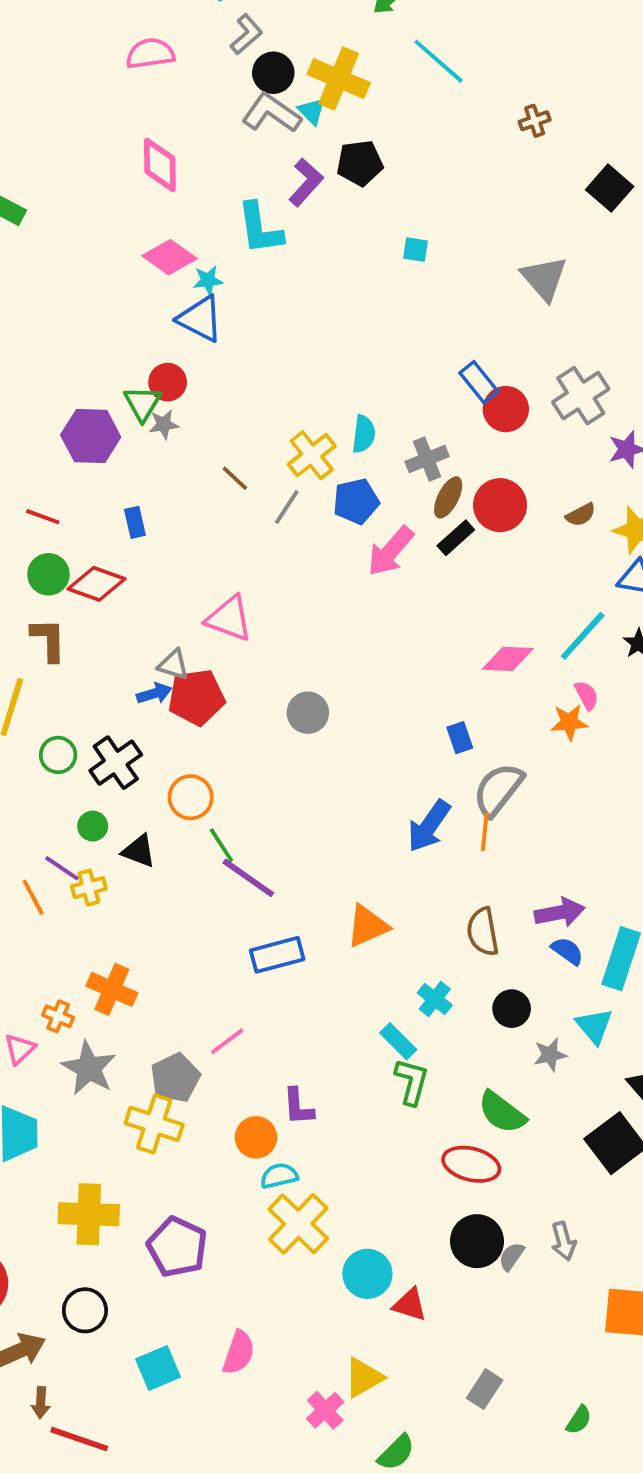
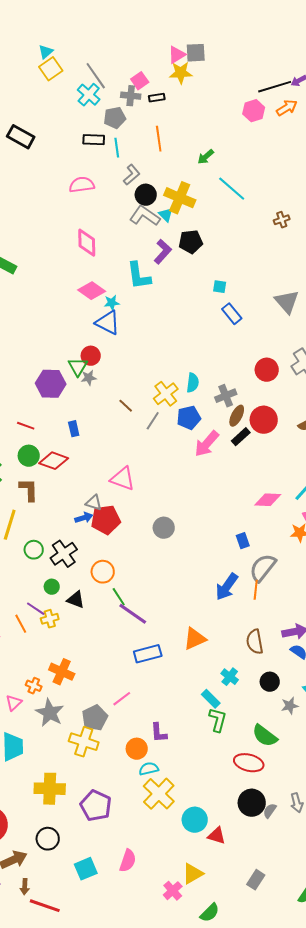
blue rectangle: (479, 382) -> (232, 314), moved

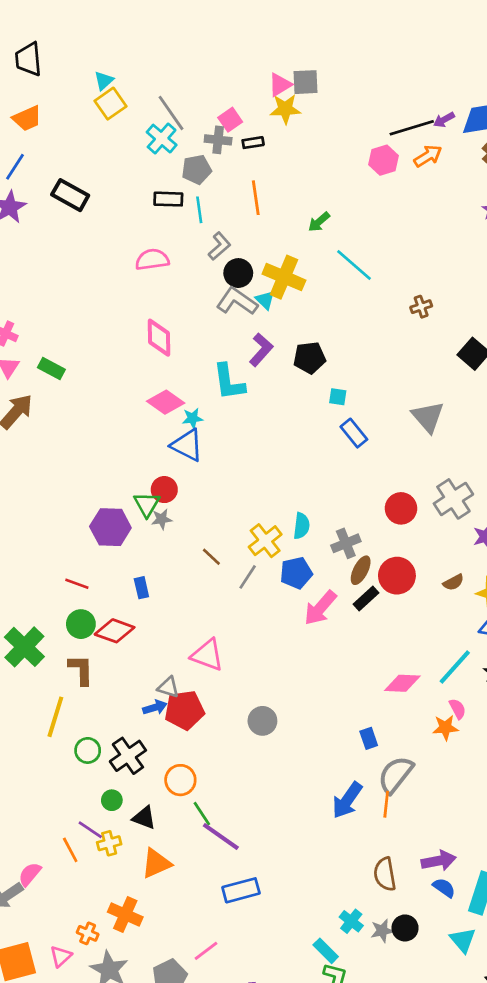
black pentagon: (191, 242) -> (310, 358), moved
orange triangle: (195, 639) -> (156, 863), moved
gray star: (290, 706) -> (382, 931), moved

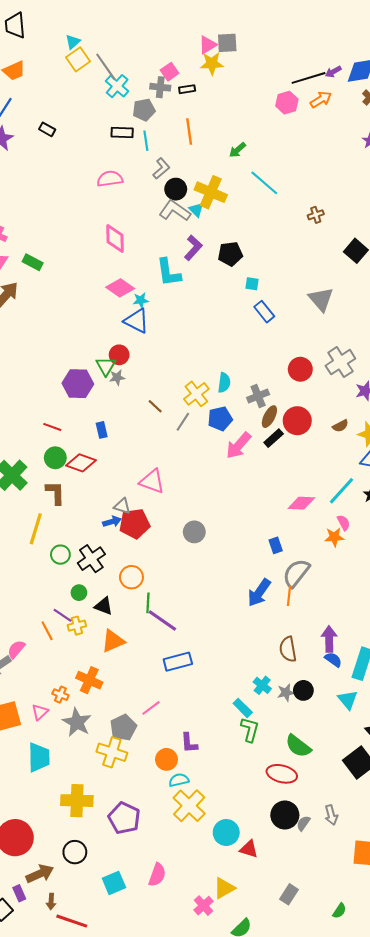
gray line: (171, 113) -> (106, 67), moved
black rectangle: (70, 195) -> (47, 129), size x0.6
green line: (202, 814) -> (148, 603), turned 36
purple arrow: (439, 861) -> (329, 639), turned -80

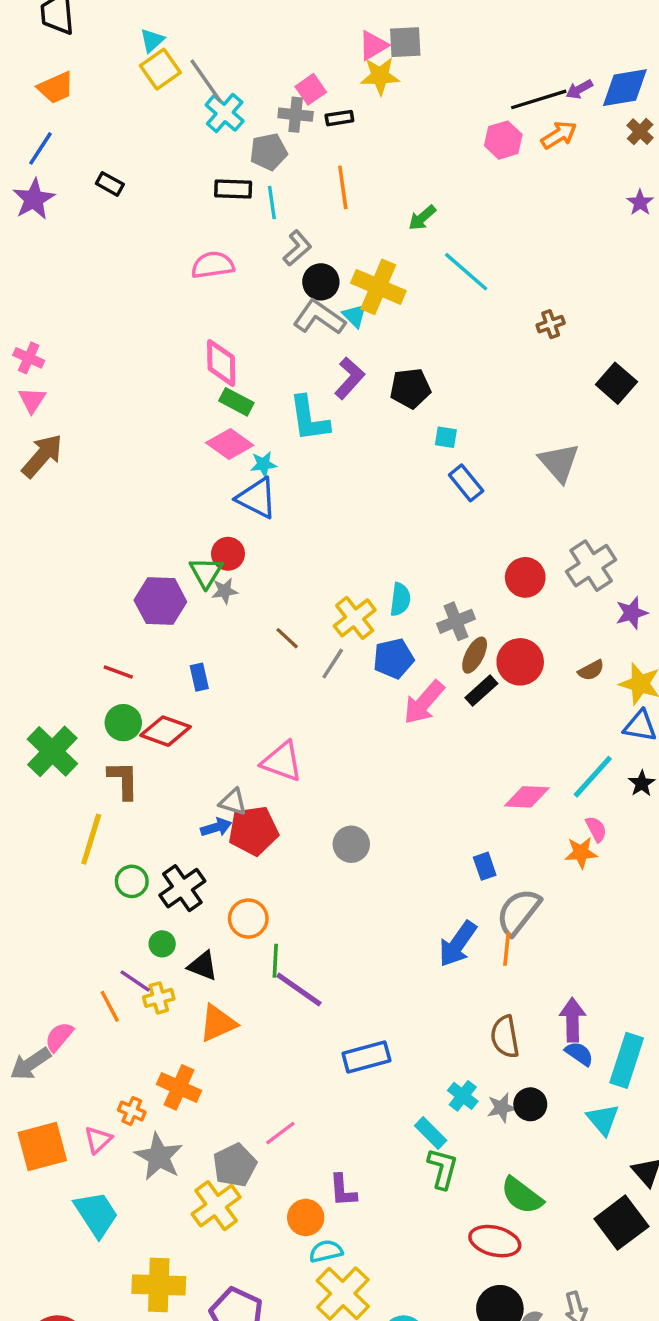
green rectangle: (33, 262) -> (236, 402), moved
blue rectangle: (178, 662) -> (366, 1057), moved
yellow cross: (112, 752) -> (216, 1206), turned 36
cyan trapezoid: (39, 757) -> (96, 1214), turned -32

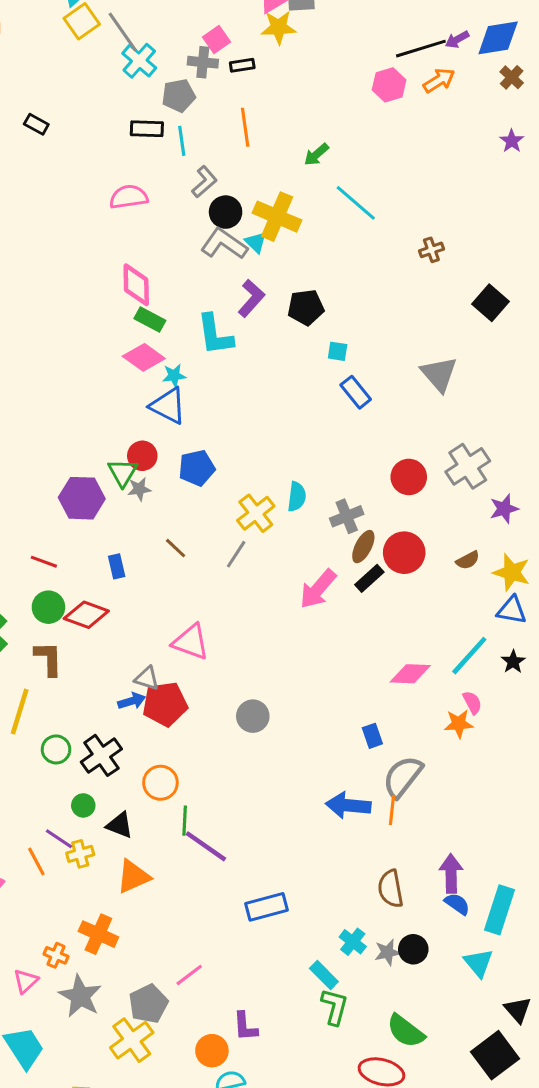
brown line: (287, 638) -> (176, 548), moved
blue pentagon: (393, 658) -> (197, 468), moved
blue arrow: (458, 944) -> (348, 805), turned 60

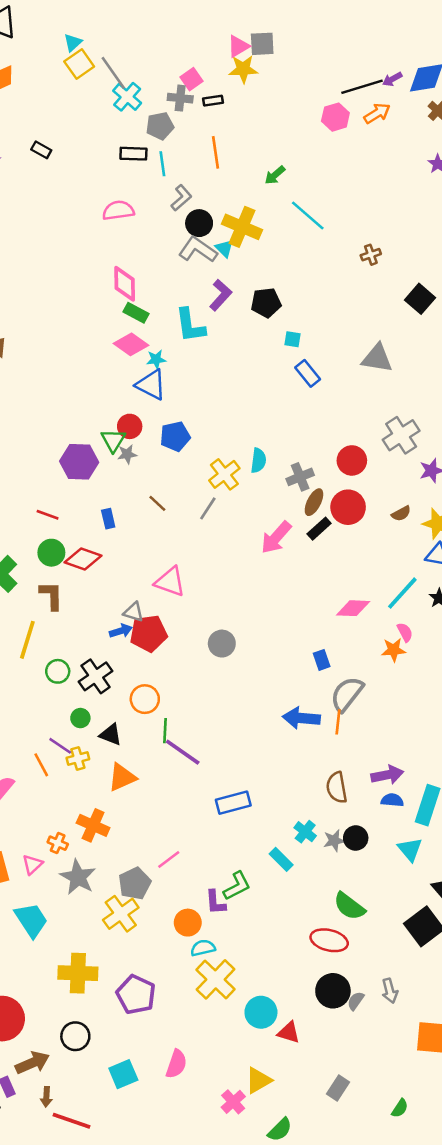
gray triangle: (439, 374) -> (377, 358), turned -40
red circle: (409, 477) -> (352, 460), moved
purple arrow: (451, 874) -> (387, 775), turned 80
blue semicircle: (457, 904) -> (392, 800), turned -30
green L-shape: (335, 1007) -> (237, 886), moved, turned 48

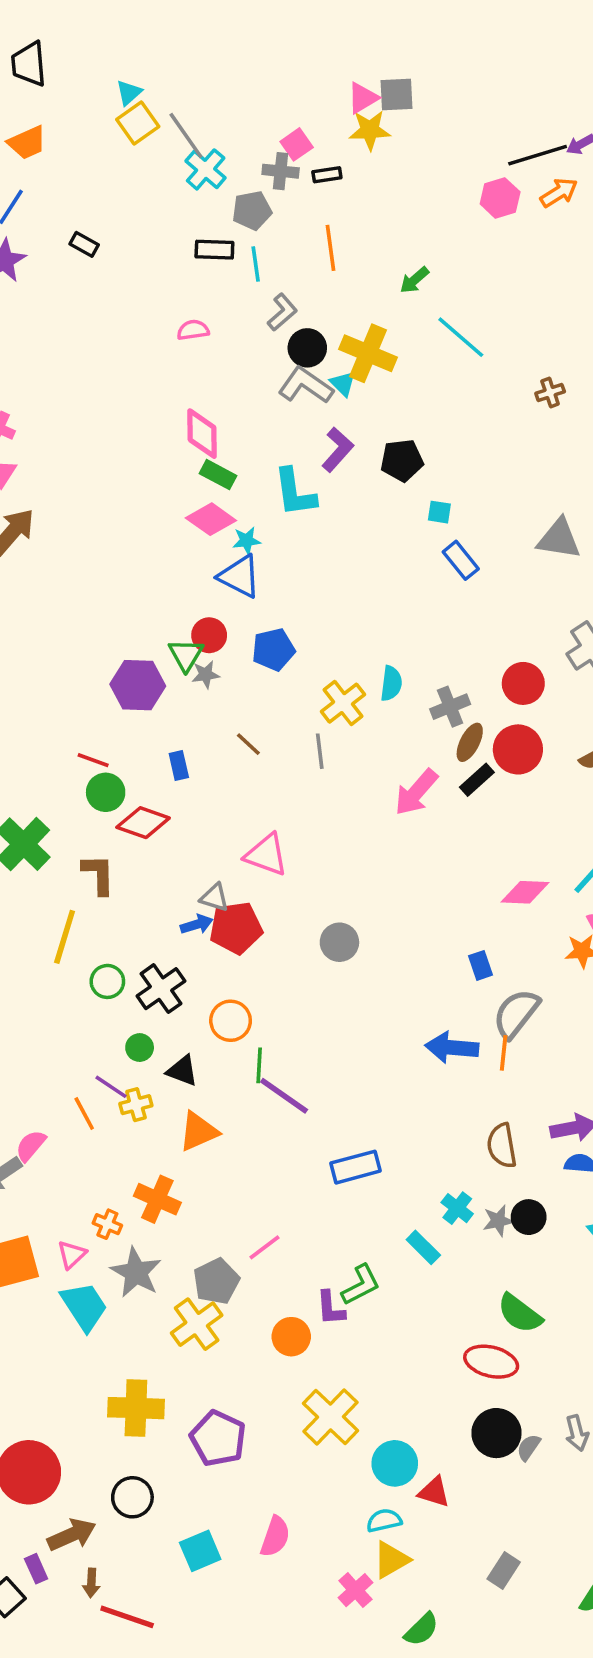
pink semicircle: (118, 210) -> (193, 330), size x0.7
gray line: (208, 508) -> (320, 751), turned -40
green circle: (51, 553) -> (106, 792), moved
cyan trapezoid: (31, 920) -> (84, 1306), moved
cyan semicircle: (203, 948) -> (384, 1520), moved

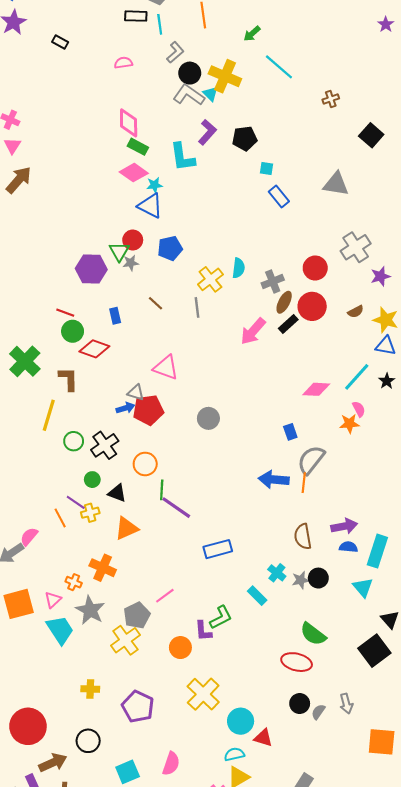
black rectangle: (84, 244) -> (60, 42), moved
yellow cross: (136, 1408) -> (90, 689), size x0.6
black circle: (496, 1433) -> (300, 704), size x0.7

